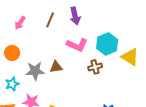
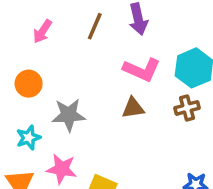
brown triangle: (56, 67) -> (133, 108), moved
brown cross: (95, 67) -> (187, 108), moved

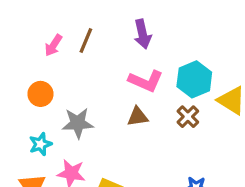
brown line: (95, 26) -> (86, 40), moved
brown cross: (187, 108) -> (188, 117), turned -30

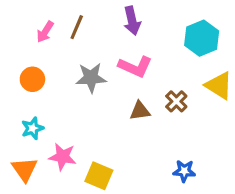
cyan hexagon: (194, 79) -> (202, 38), moved
brown triangle: (138, 117) -> (140, 111), moved
gray star: (78, 123) -> (91, 78), moved

